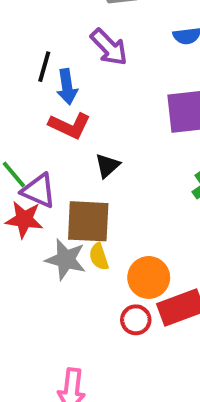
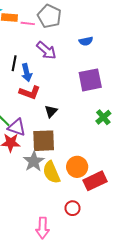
yellow semicircle: (99, 257) -> (51, 172), moved, size x1.6
gray star: (66, 259) -> (34, 161), turned 30
red circle: (136, 320) -> (73, 208), moved

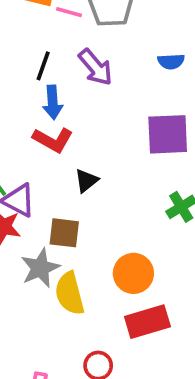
black line: (14, 63) -> (43, 66), moved
brown square: (44, 141) -> (64, 233), size x0.7
orange circle: (77, 167) -> (133, 273), moved

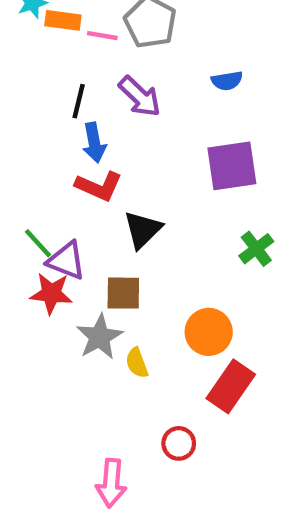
black triangle: (86, 181) -> (143, 230), size x1.4
yellow semicircle: (70, 293) -> (137, 363), size x0.6
red rectangle: (147, 322) -> (231, 386), turned -33

